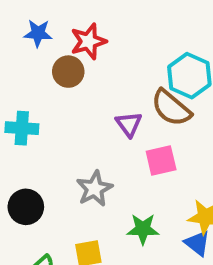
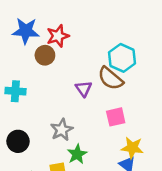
blue star: (38, 33) -> (26, 31), size x1.5
pink square: (161, 160) -> (116, 117), moved
green star: (143, 229) -> (77, 154), moved, turned -30

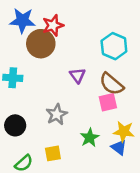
brown circle: (45, 55) -> (41, 44), size x1.5
brown semicircle: (110, 78) -> (112, 84), moved
green star: (77, 154) -> (90, 138), moved

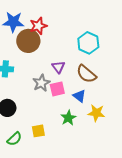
pink square: (108, 102) -> (57, 89), moved
gray star: (57, 114) -> (41, 83), moved
blue triangle: (119, 147) -> (79, 96), moved

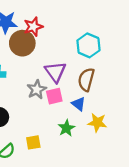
purple triangle: (58, 67) -> (55, 72), size x1.5
brown semicircle: (86, 74) -> (86, 80), turned 65

